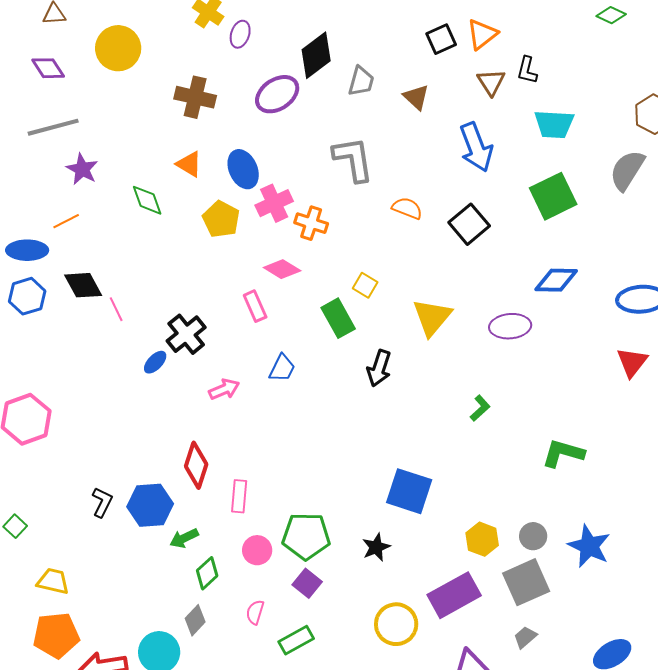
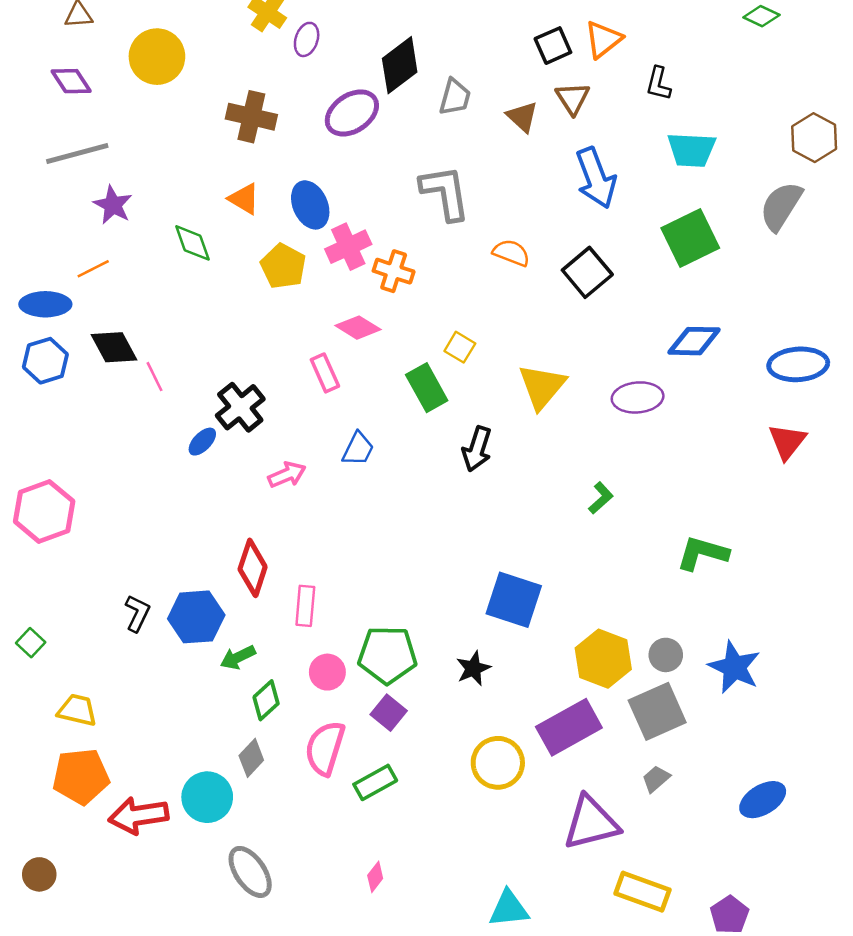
brown triangle: (491, 82) -> (573, 98), moved
yellow hexagon: (482, 539) -> (603, 659), size x1.4
pink semicircle: (255, 612) -> (325, 748), size x1.8

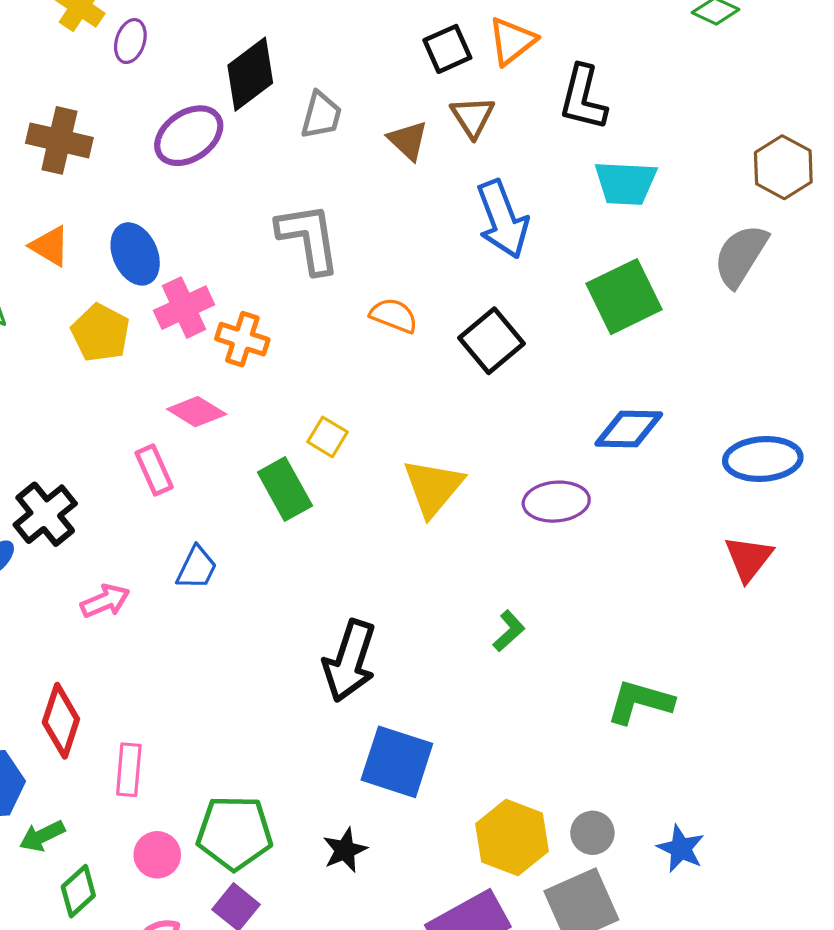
black L-shape: (658, 84) -> (583, 98), size x1.5
black arrow: (477, 449) -> (350, 661), moved, size x1.4
blue star: (734, 667) -> (681, 849), size x0.7

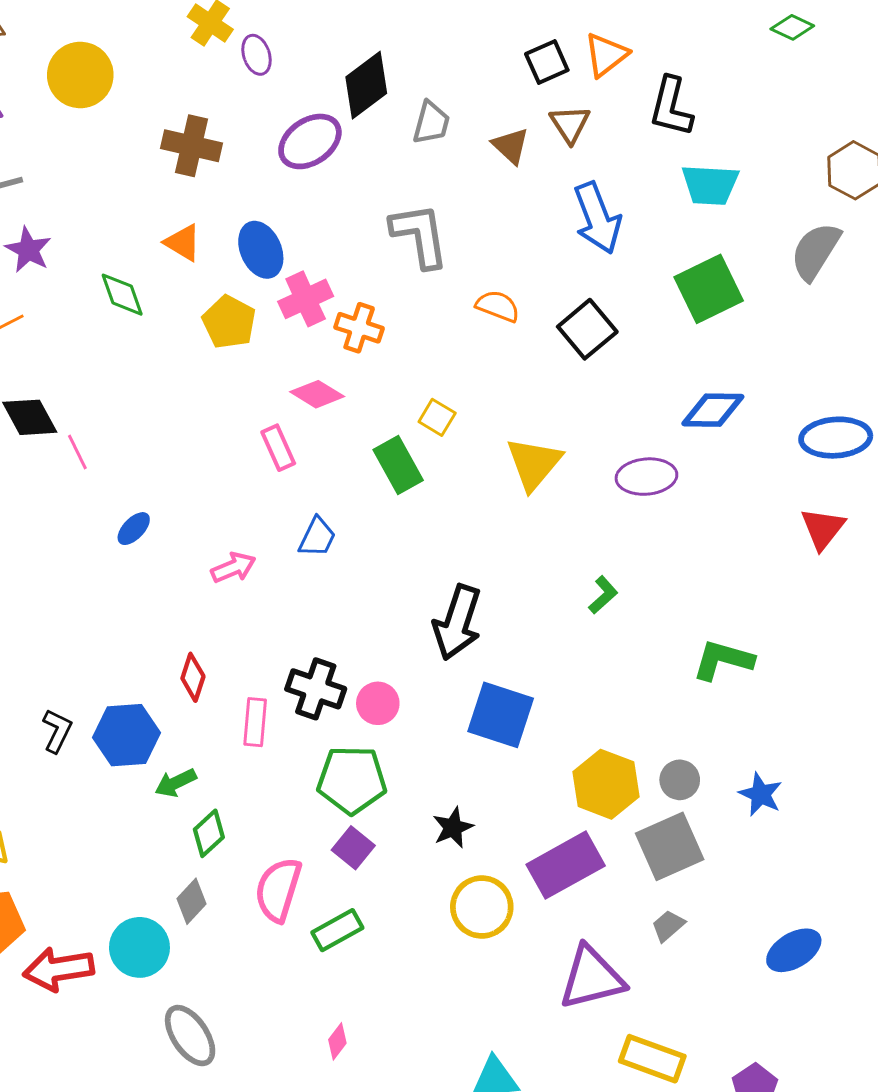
purple ellipse: (130, 41) -> (256, 55), turned -36
black cross: (45, 514) -> (316, 689), moved, turned -32
red diamond: (61, 721) -> (193, 677), size x0.7
black star: (345, 850) -> (453, 828), moved
pink circle: (157, 855) -> (378, 703), moved

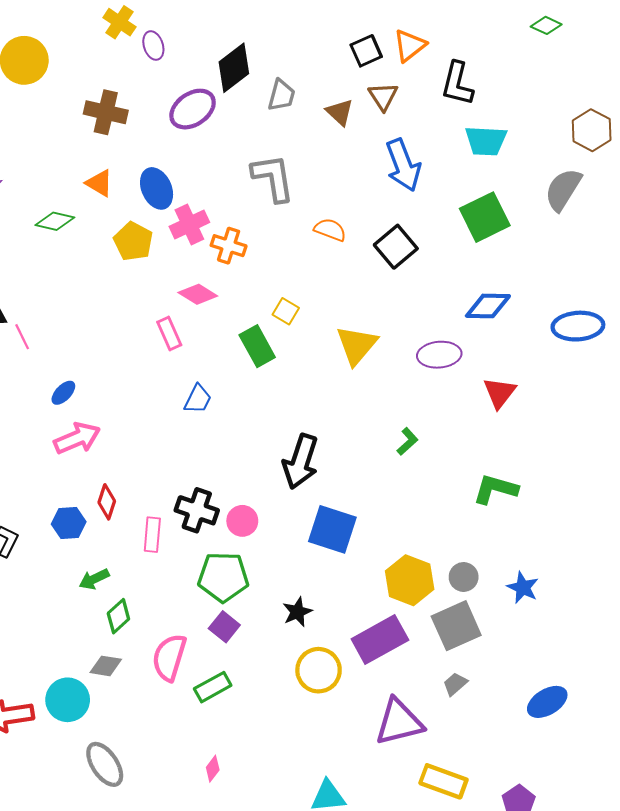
green diamond: (122, 295) -> (55, 221), turned -57
red triangle: (823, 529) -> (500, 393), moved
pink arrow: (233, 568) -> (77, 438), moved, size x1.4
blue hexagon: (126, 735) -> (69, 523), moved, size x0.7
gray diamond: (191, 901) -> (106, 666), turned 56

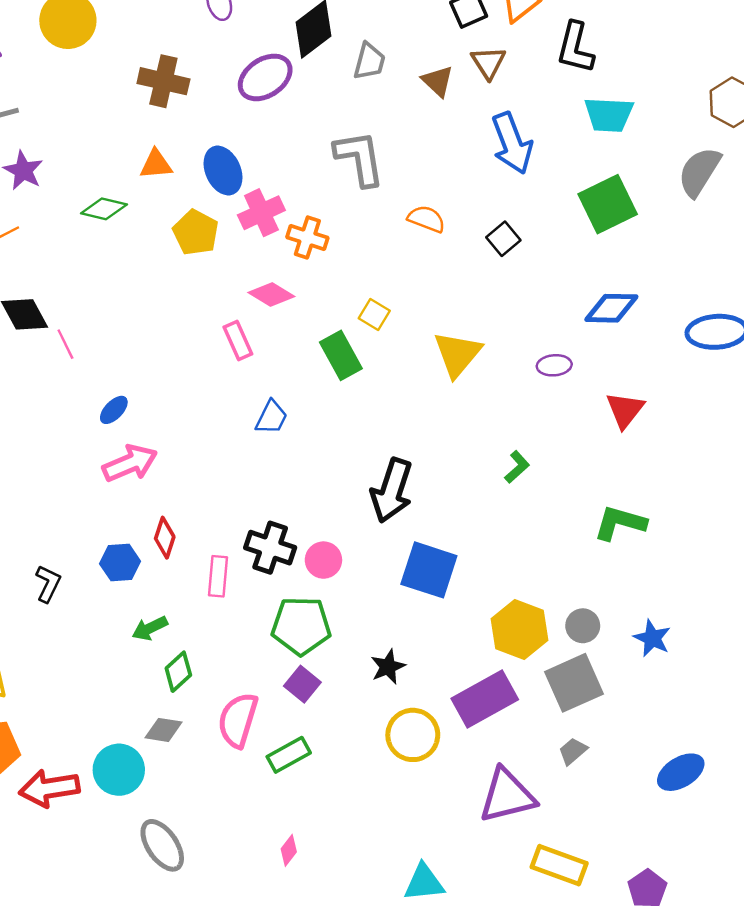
orange triangle: (99, 183) -> (156, 164), turned -36
black square: (396, 247) -> (503, 239), size x0.7
purple ellipse: (439, 355) -> (554, 365), size x0.7

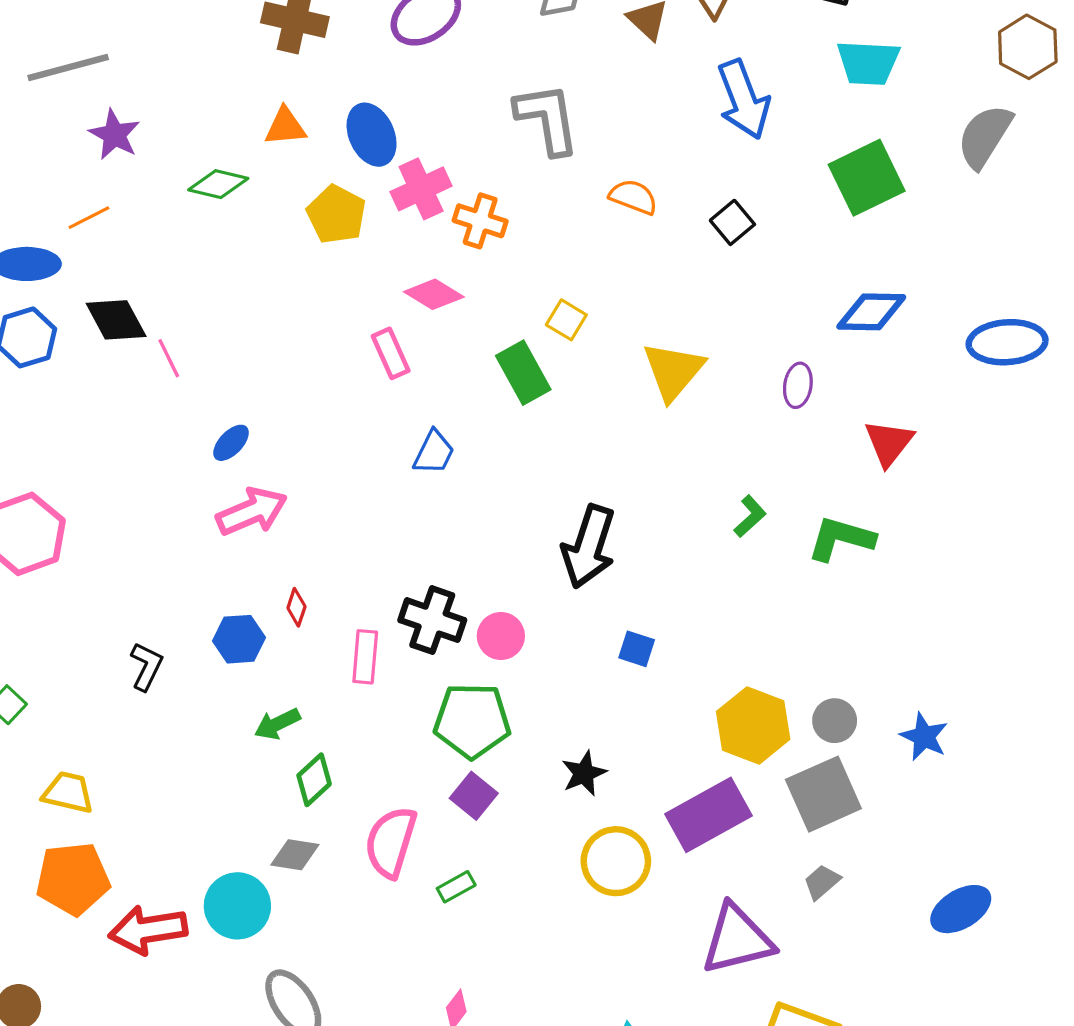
purple ellipse: (554, 365) -> (798, 385), turned -76
green L-shape: (620, 523) -> (841, 539), moved
red diamond: (165, 538) -> (296, 607), size x0.7
blue square: (429, 570) -> (637, 649), size x0.5
green rectangle: (289, 755) -> (456, 887), size x0.7

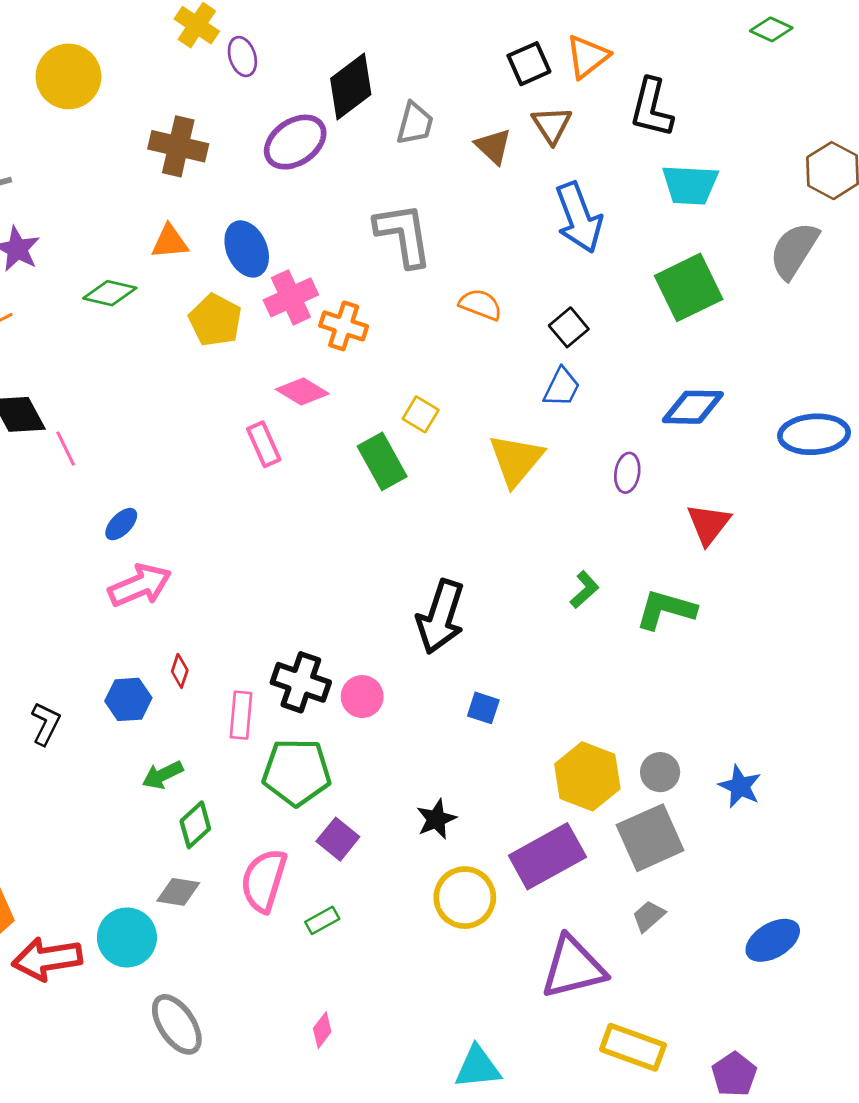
blue trapezoid: (434, 452) -> (562, 387), moved
green pentagon: (472, 721) -> (297, 772), moved

